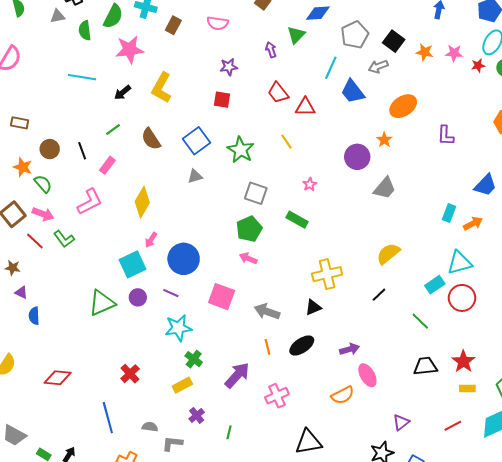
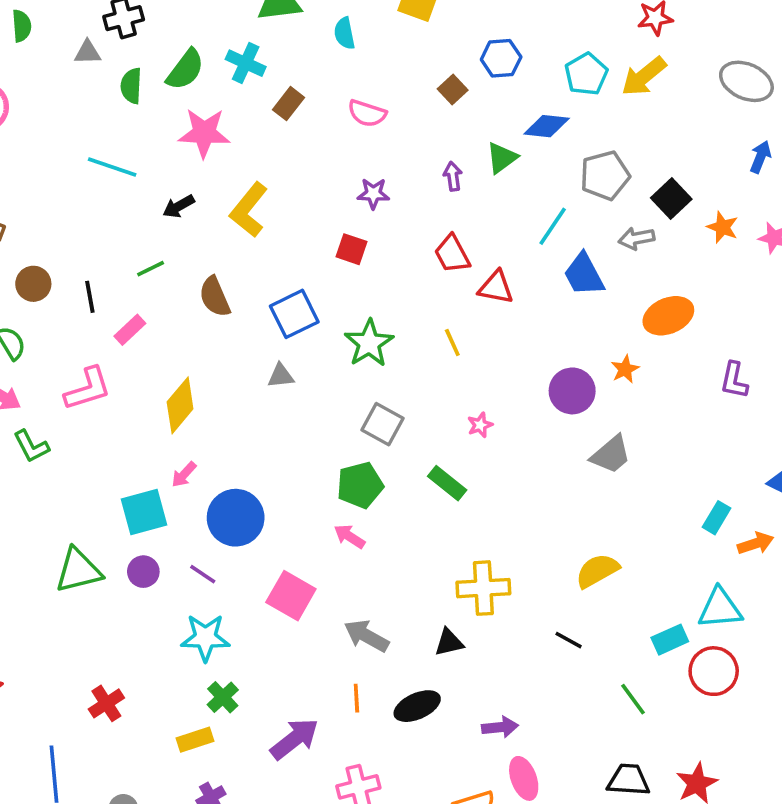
black line: (379, 295) -> (569, 640), turned 63

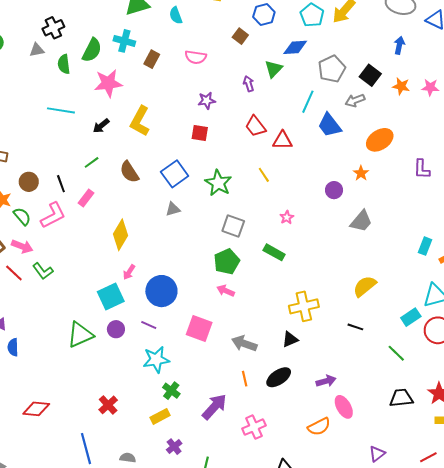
blue arrow: (760, 157) -> (399, 45), moved
pink L-shape: (88, 389) -> (53, 215), moved
purple circle: (572, 391) -> (334, 190), size x0.7

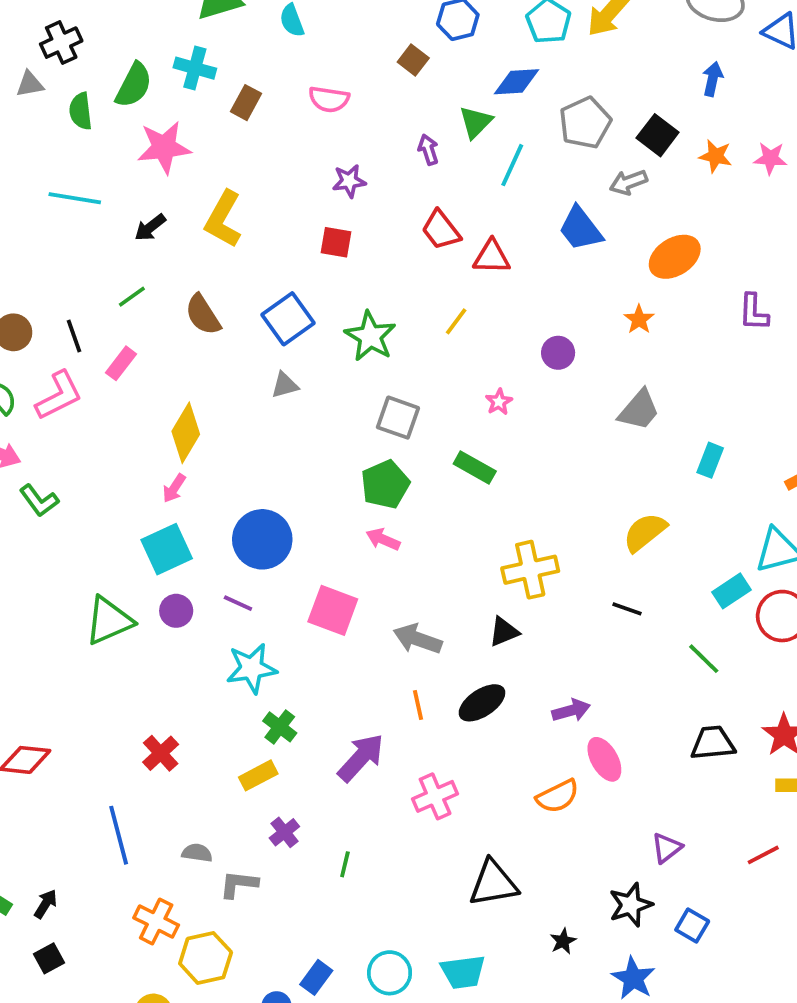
cyan line: (308, 102) -> (512, 165), moved
yellow line: (264, 175) -> (456, 321), turned 70
purple circle: (334, 190) -> (558, 353), moved
cyan rectangle: (425, 246) -> (710, 460), moved
pink arrow: (129, 272) -> (174, 488), moved

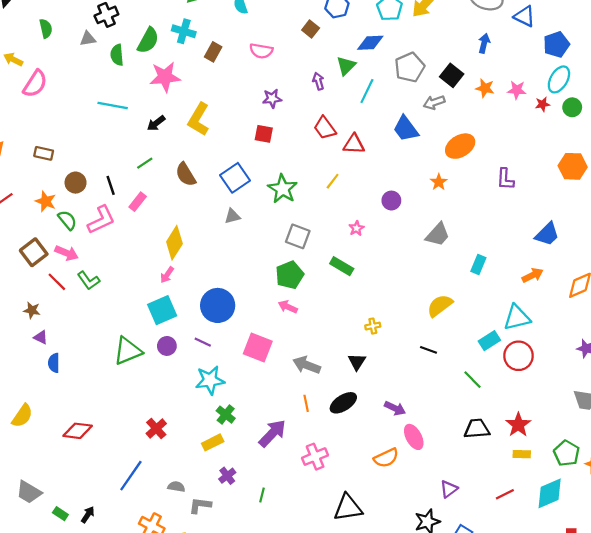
yellow cross: (530, 570) -> (373, 326), size x0.5
black triangle: (504, 632) -> (357, 362), turned -36
purple arrow: (571, 710) -> (395, 408), turned 40
blue line: (119, 835) -> (131, 476), turned 48

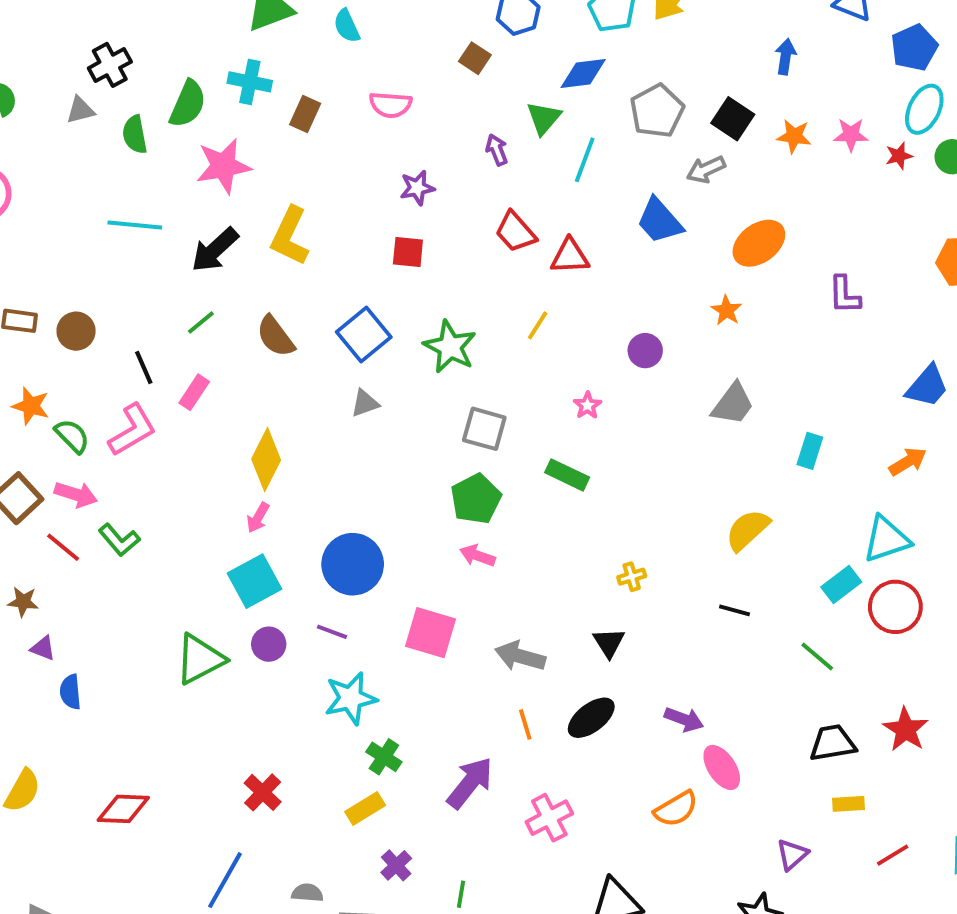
black arrow: (156, 123) -> (215, 250), size x1.5
brown circle: (76, 183) -> (76, 331), moved
yellow rectangle: (522, 454) -> (848, 804), moved

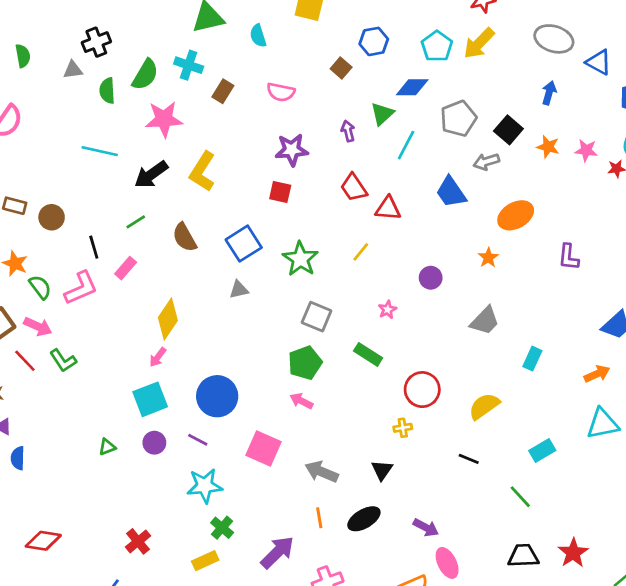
purple star: (417, 188) -> (292, 150), size x1.4
cyan triangle: (886, 539) -> (603, 424), moved
red circle: (895, 607) -> (422, 390), moved
green triangle: (200, 659) -> (107, 447), size x0.5

